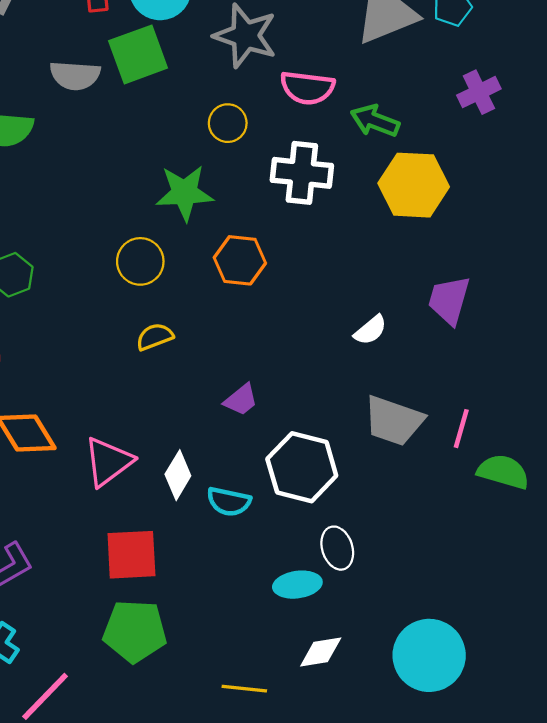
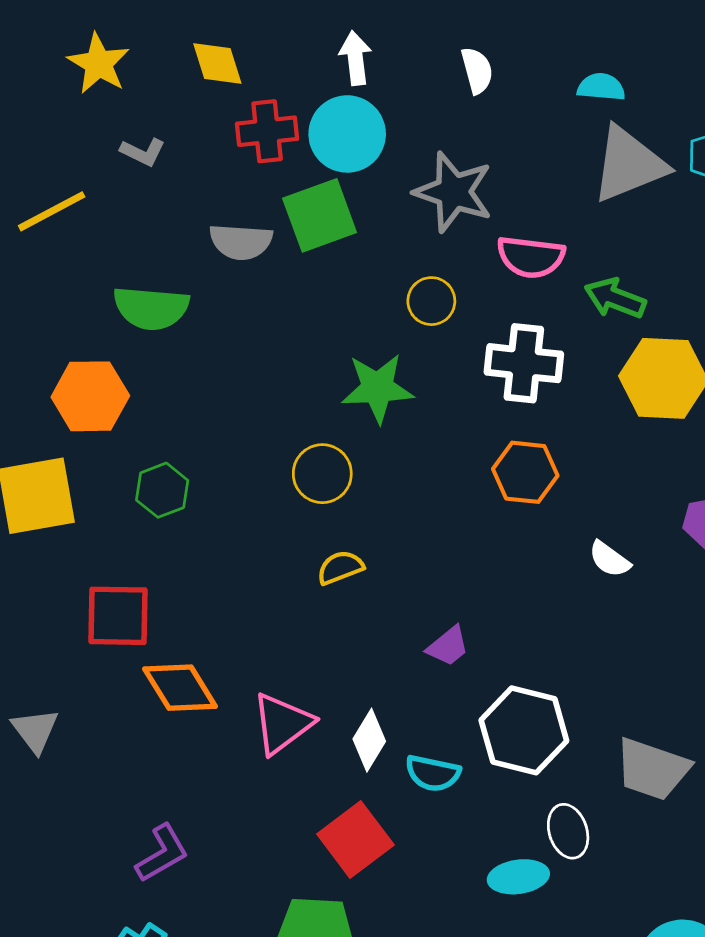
orange hexagon: (240, 260) -> (525, 472), moved
white semicircle: (370, 330) -> (609, 559), turned 76
gray trapezoid: (394, 421) -> (652, 769), moved
red square: (131, 555) -> (355, 840), moved, turned -34

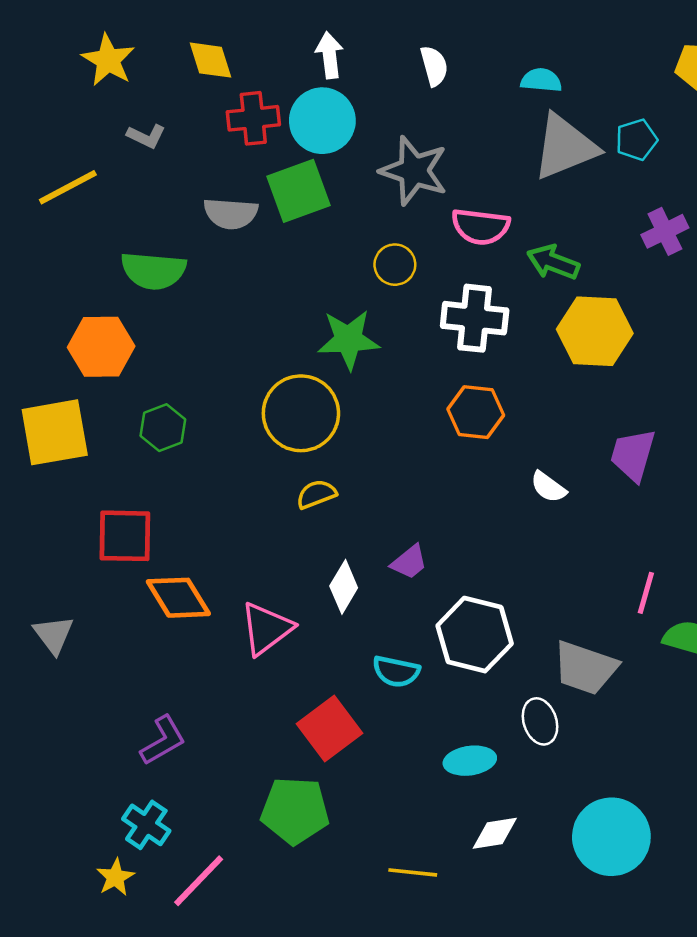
yellow circle: (322, 474) -> (301, 413), size x1.5
white diamond: (369, 740) -> (344, 587), moved
white ellipse: (568, 831) -> (540, 721), moved

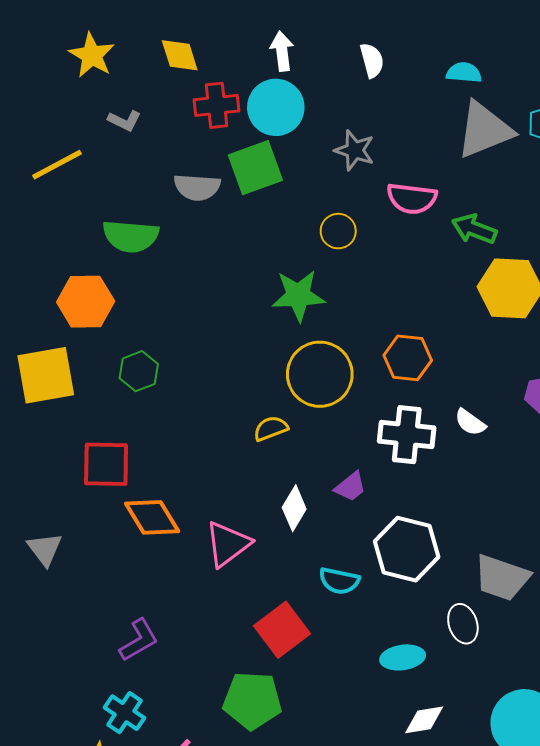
gray star: (414, 171) -> (355, 150), size x0.7
white cross: (475, 318) -> (407, 435), moved
yellow circle: (301, 413) -> (320, 374), moved

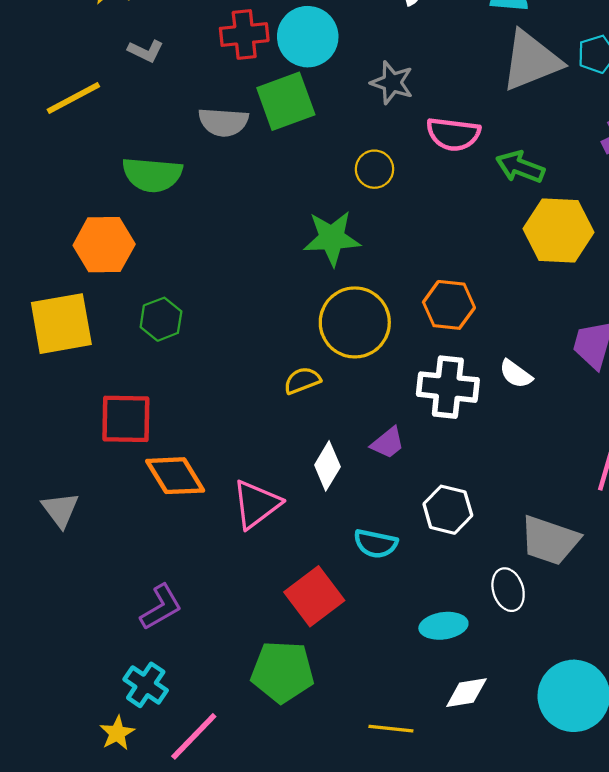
white hexagon: (407, 549) -> (448, 510), size x0.7

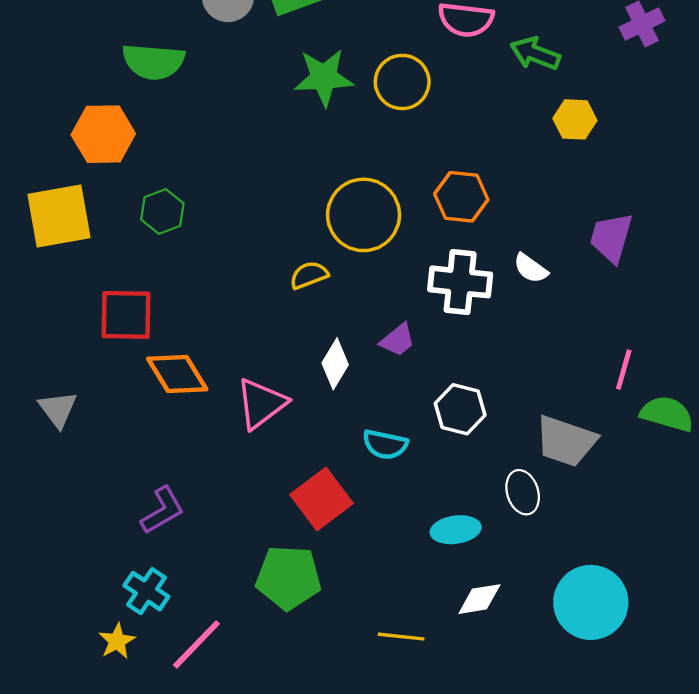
yellow circle: (374, 169) -> (402, 82), moved, size x1.4
yellow hexagon: (558, 230) -> (575, 119), size x0.6
green star: (332, 238) -> (324, 77), moved

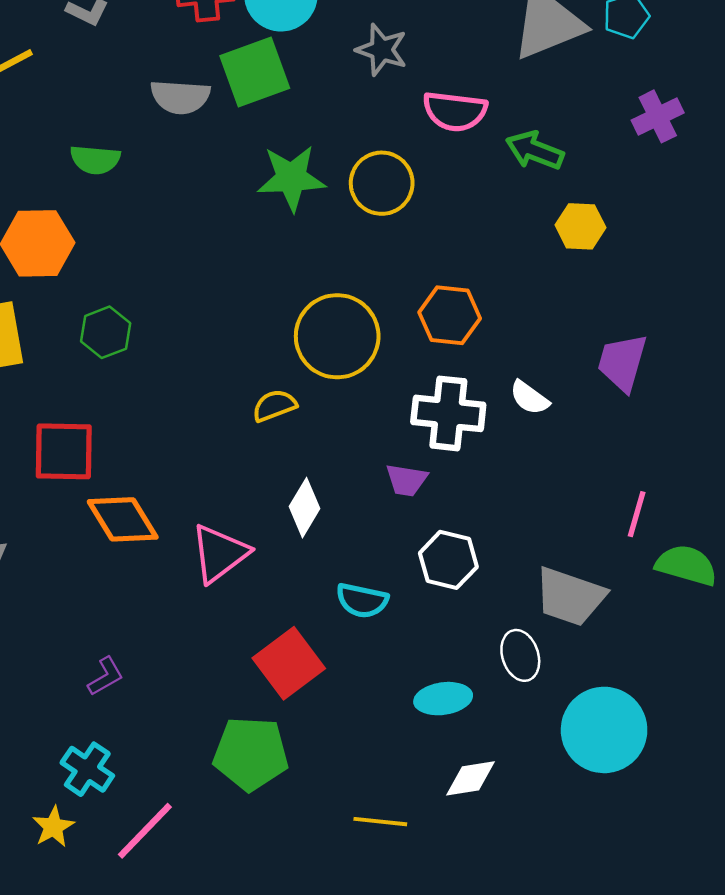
green semicircle: (153, 62) -> (95, 160), size x0.7
purple trapezoid: (398, 340) -> (406, 480), moved, turned 48
purple L-shape: (162, 510) -> (106, 676), size x0.7
cyan circle: (591, 602) -> (604, 730), moved

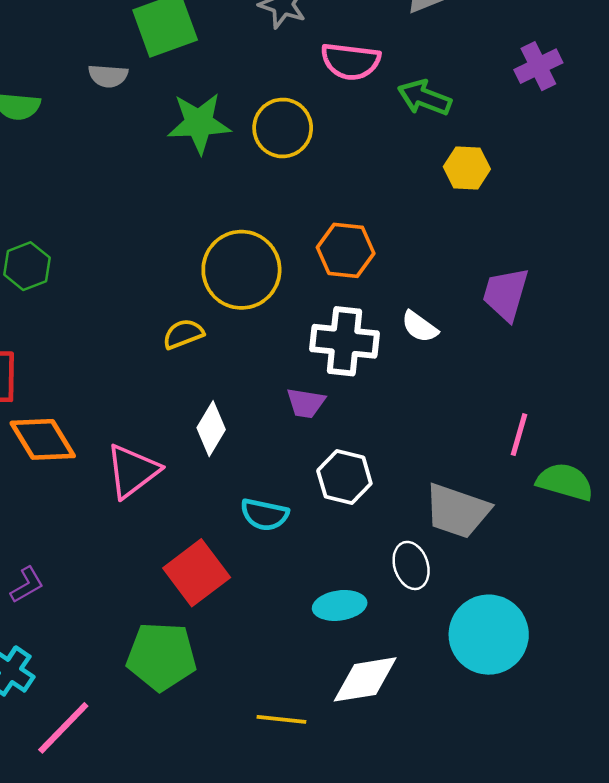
gray semicircle: (180, 97) -> (108, 76), moved, size x0.7
white diamond: (471, 778) -> (365, 679), size x1.4

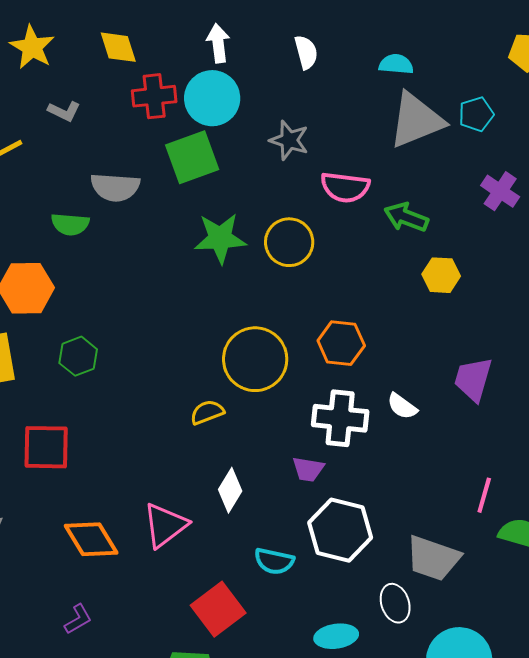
purple cross: (538, 66) -> (500, 191), turned -30
gray semicircle: (108, 76) -> (115, 187), moved, size x1.5
orange diamond: (43, 439) -> (91, 539), moved
white hexagon: (344, 477) -> (340, 530), size x1.4

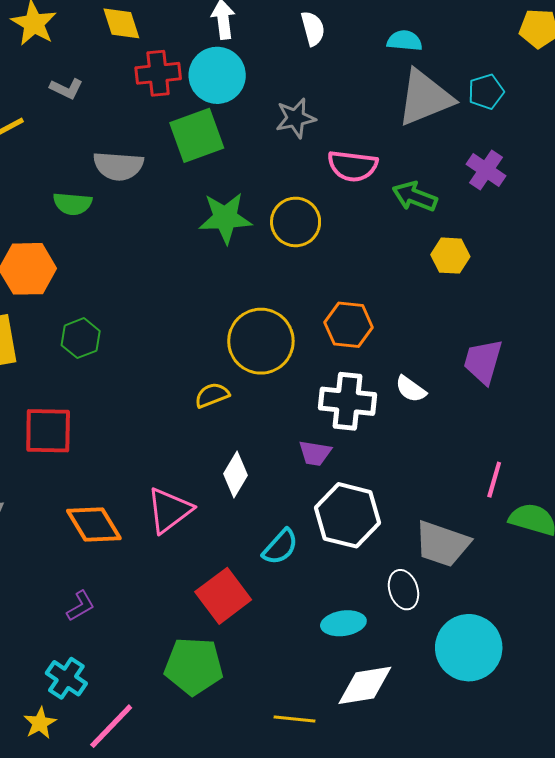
gray star: (289, 140) -> (296, 118), turned -30
purple cross: (500, 191) -> (486, 170), moved
cyan semicircle: (274, 561) -> (280, 547), turned -60

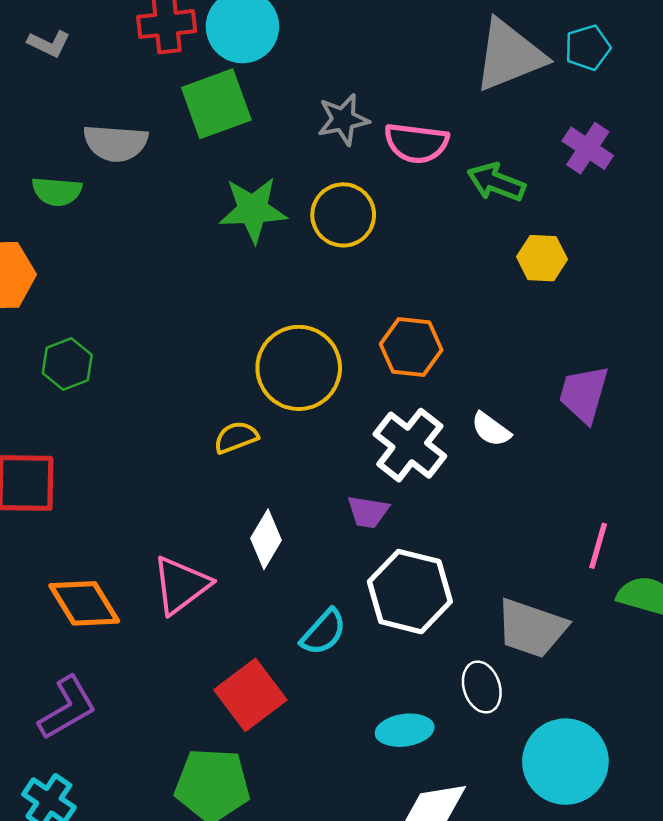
gray star: (296, 118) -> (343, 119), moved
white cross: (348, 401) -> (410, 445), turned 32
purple L-shape: (81, 606) -> (67, 708), size x1.6

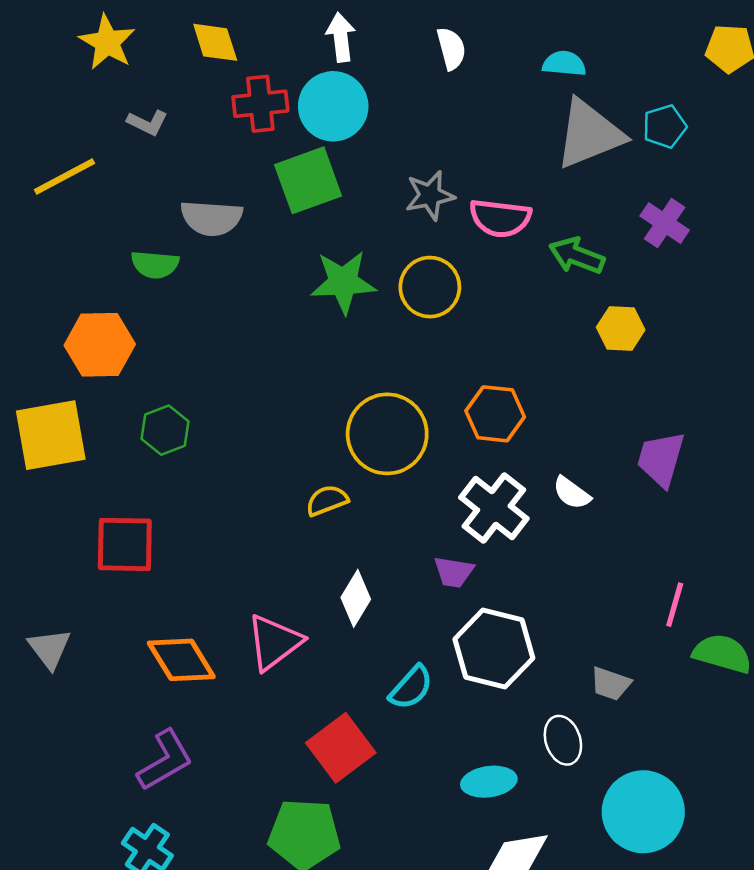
gray trapezoid: (531, 628) -> (611, 684), size x0.6

